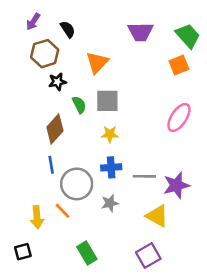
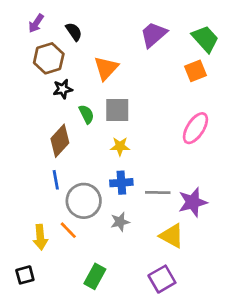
purple trapezoid: (141, 32) -> (154, 35), turned 140
green rectangle: (87, 253) -> (95, 276), turned 60

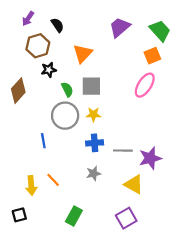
pink ellipse: (195, 128) -> (145, 85), moved
brown diamond: (60, 141) -> (18, 91), moved
gray circle: (84, 201) -> (65, 116), moved

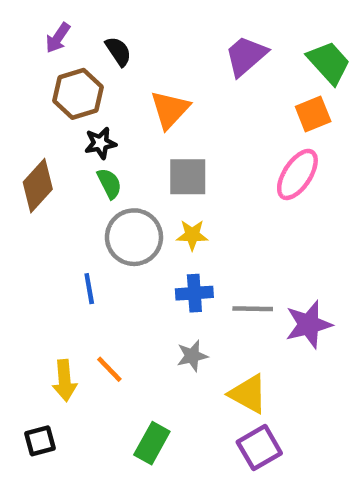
green semicircle: (67, 89) -> (109, 183), moved
yellow triangle: (134, 184) -> (248, 394), moved

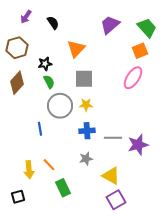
brown hexagon: (78, 94) -> (17, 48), moved
green rectangle: (152, 443) -> (63, 188), moved, turned -54

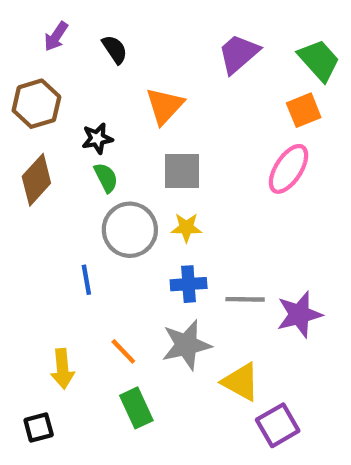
gray star: (86, 159) -> (186, 345), size x1.6
orange line: (49, 165) -> (123, 351), moved
purple square: (116, 200) -> (278, 425), moved

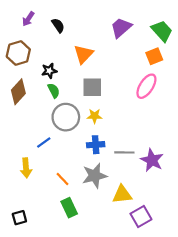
blue line: (86, 280) -> (44, 143), turned 64
purple star: (299, 314) -> (152, 160), turned -30
yellow arrow: (63, 369) -> (26, 168), moved
yellow triangle: (241, 382) -> (122, 194), turned -35

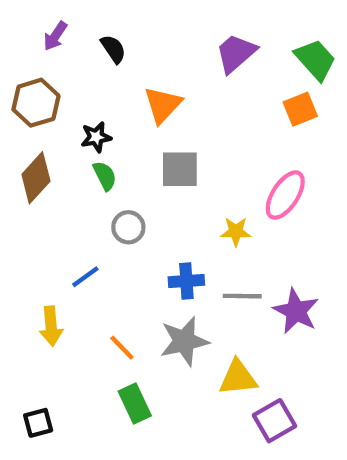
pink ellipse: (146, 86) -> (285, 195), moved
yellow star: (95, 116) -> (236, 232), moved
gray circle: (66, 117) -> (128, 227), size x0.6

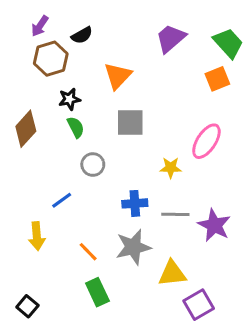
black semicircle: (113, 49) -> (82, 35), turned 95
brown hexagon: (36, 103) -> (51, 59), moved
black square: (38, 423) -> (27, 306), turned -35

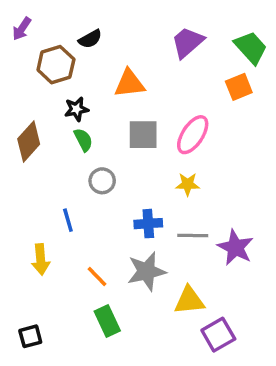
purple arrow: (40, 26) -> (22, 29), moved
orange triangle: (118, 76) -> (129, 83), turned 40
pink ellipse: (206, 141) -> (193, 135), moved
blue line: (62, 200) -> (68, 220), turned -70
black square: (27, 306) -> (30, 336), turned 35

